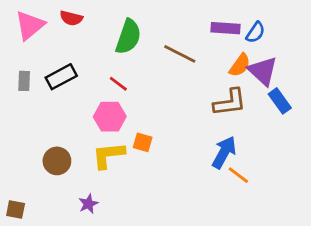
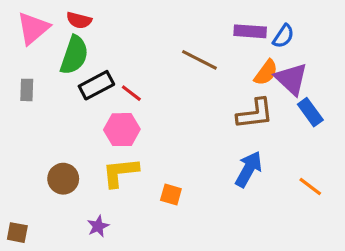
green semicircle: (128, 37) -> (74, 55), moved
black rectangle: (61, 77) -> (96, 85), moved
orange square: (143, 142) -> (171, 195), moved
orange line: (238, 175) -> (310, 187), moved

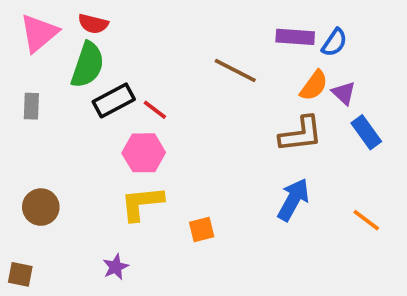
purple triangle: (291, 79) -> (344, 93), size x0.6
brown circle: (63, 179) -> (41, 207), moved
orange square: (171, 195) -> (202, 229), turned -30

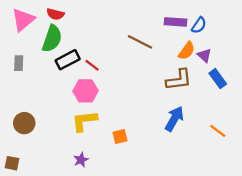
purple star: (116, 267) -> (81, 160), moved

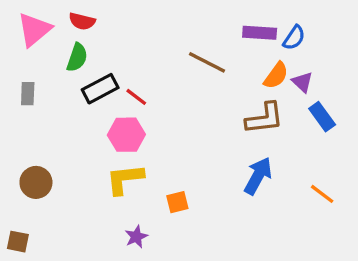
green semicircle: (52, 39) -> (77, 57), size x0.7
purple star: (81, 160) -> (136, 237), moved

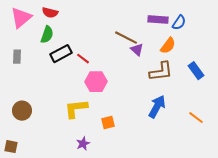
purple triangle: (302, 82) -> (137, 50), moved
pink hexagon: (126, 135) -> (96, 82), moved

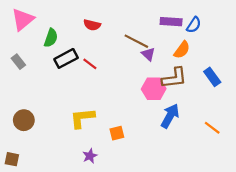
red semicircle: (50, 13) -> (92, 25), moved
gray rectangle: (17, 57) -> (18, 62), turned -40
pink hexagon: (96, 82) -> (154, 89), moved

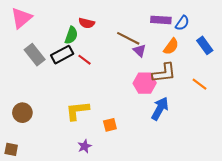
green semicircle: (51, 38) -> (71, 35), moved
gray rectangle: (18, 62) -> (35, 55), moved, size x1.5
blue rectangle: (212, 77) -> (205, 45), moved
orange line: (212, 128) -> (200, 84), moved

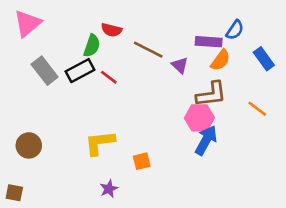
purple rectangle: (161, 20) -> (209, 42), moved
brown line: (128, 38) -> (148, 50), moved
pink hexagon: (145, 83) -> (199, 118), moved

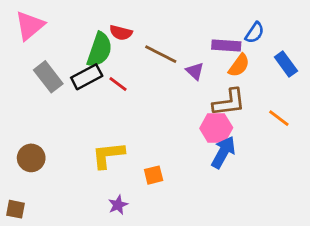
green semicircle: (92, 46) -> (99, 50), size x1.4

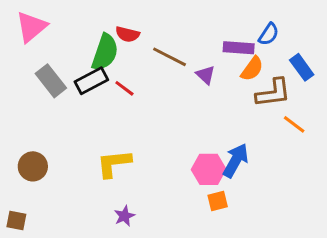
brown L-shape: (229, 102) -> (273, 93), moved
pink hexagon: (216, 128) -> (209, 169), moved
orange square: (154, 175) -> (218, 201), moved

